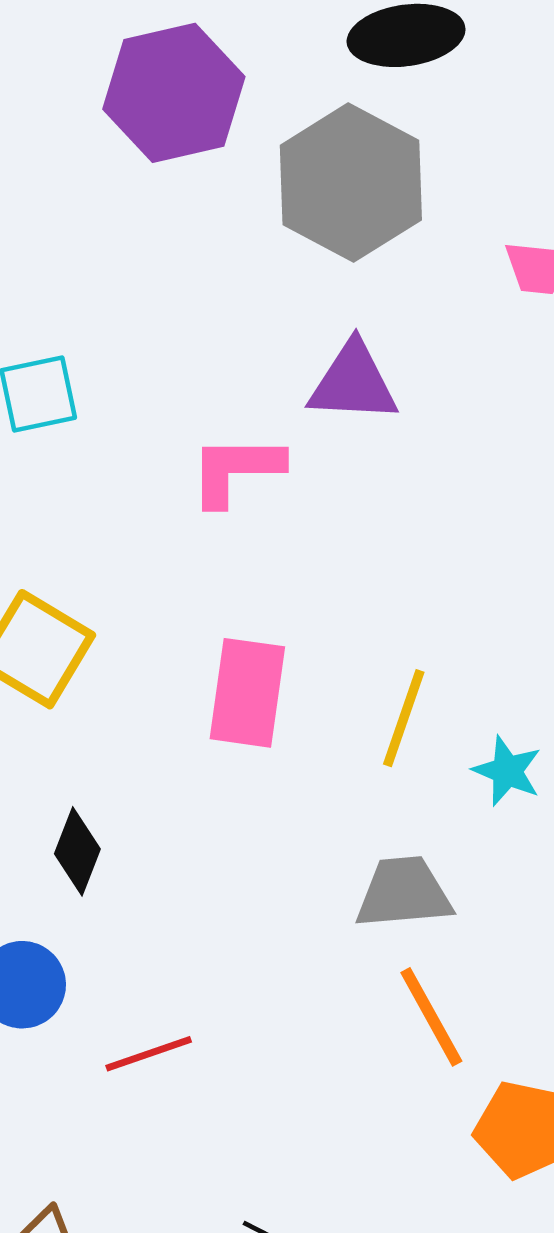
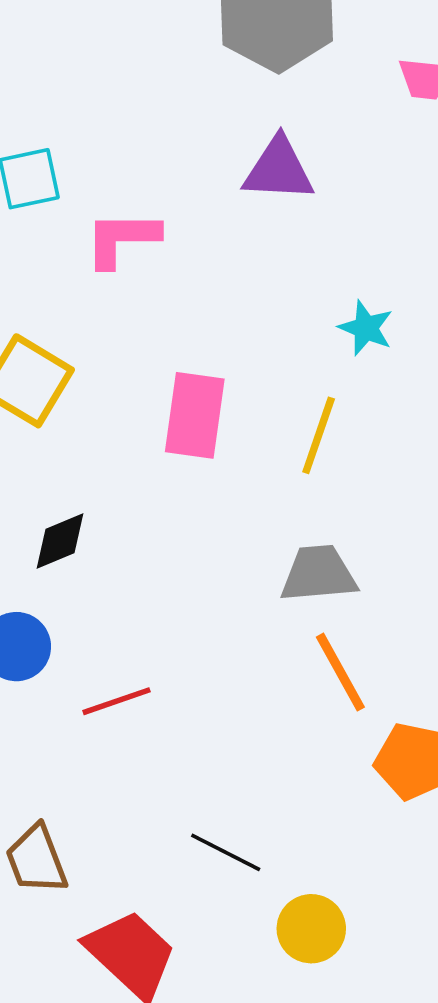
pink L-shape: (236, 470) -> (122, 239), moved
cyan star: (507, 771) -> (366, 328), moved
black diamond: (77, 851) -> (60, 541), turned 46

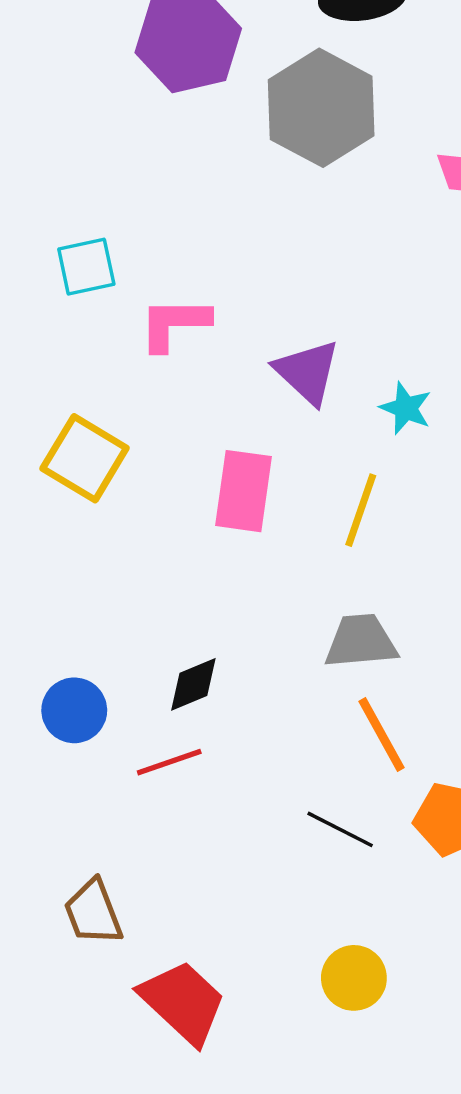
purple triangle: (278, 170) -> (307, 372), moved, turned 40
black diamond: (60, 541) -> (193, 684), moved
black line: (226, 852) -> (340, 829), moved

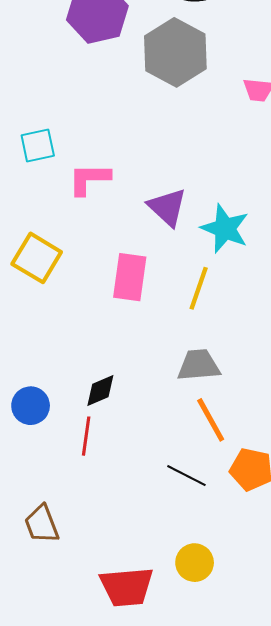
cyan star: (406, 408) -> (225, 229), size x1.6
red line: (169, 762) -> (86, 436), turned -63
red trapezoid: (183, 1002) -> (127, 587), moved, turned 132

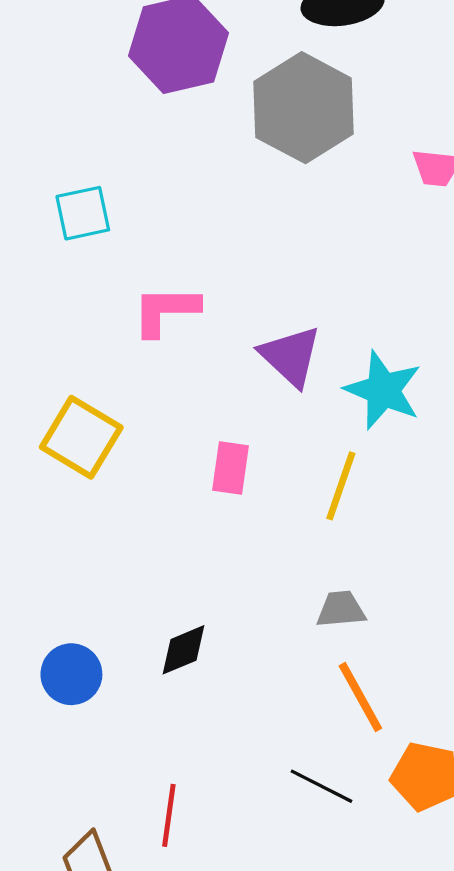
cyan square: (38, 146) -> (83, 213), moved
pink rectangle: (130, 277) -> (231, 468), size x0.7
gray trapezoid: (199, 365) -> (341, 609), size x0.7
red line: (86, 436) -> (169, 815), moved

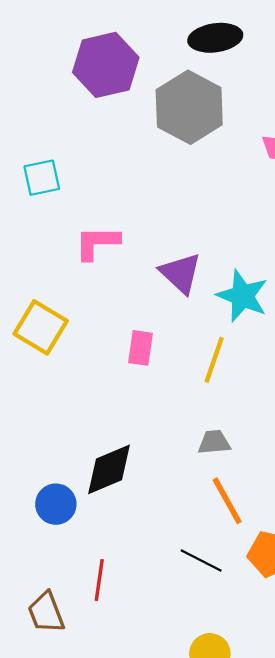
black diamond: (183, 650) -> (109, 469), size x1.5
blue circle: (71, 674) -> (56, 504), moved

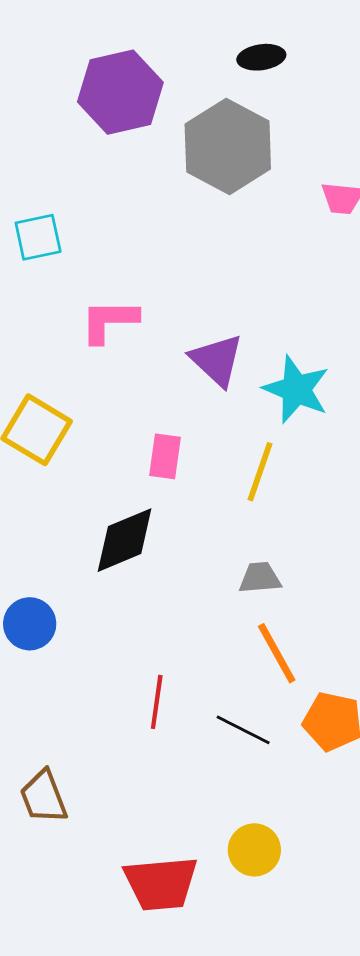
black ellipse: (215, 38) -> (261, 57), size x0.7
black diamond: (109, 469) -> (125, 540), moved
blue circle: (56, 504) -> (30, 624), moved
red line: (99, 580) -> (157, 702), moved

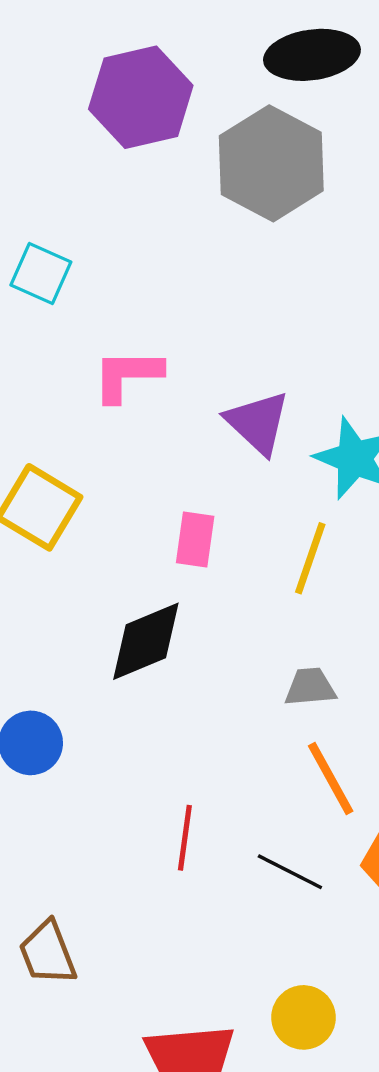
black ellipse: (261, 57) -> (312, 55), size x1.6
cyan square: (38, 237) -> (41, 273), turned 36

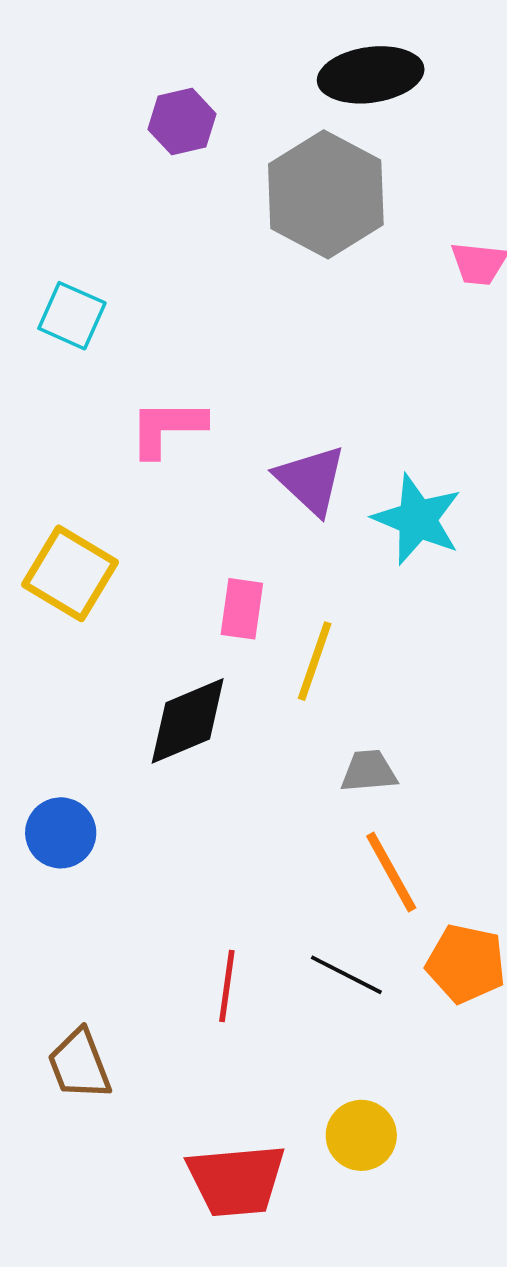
purple hexagon: (141, 97) -> (182, 122), size x0.6
yellow line: (310, 558) -> (315, 661), moved
red line: (185, 838) -> (227, 986), moved

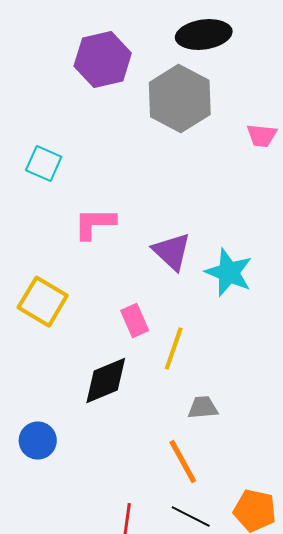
purple hexagon: (182, 122) -> (103, 60), size x1.6
pink rectangle: (242, 609) -> (135, 321), turned -32
orange line: (391, 872) -> (183, 462), moved

